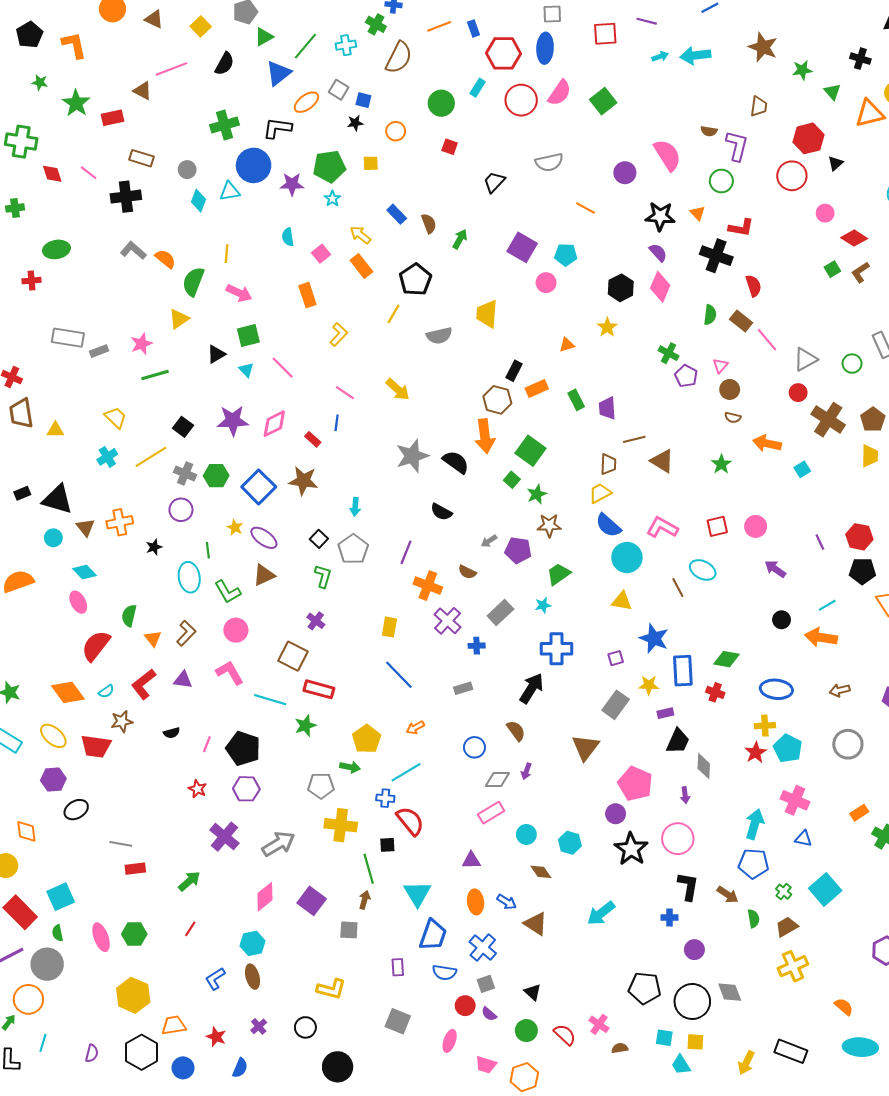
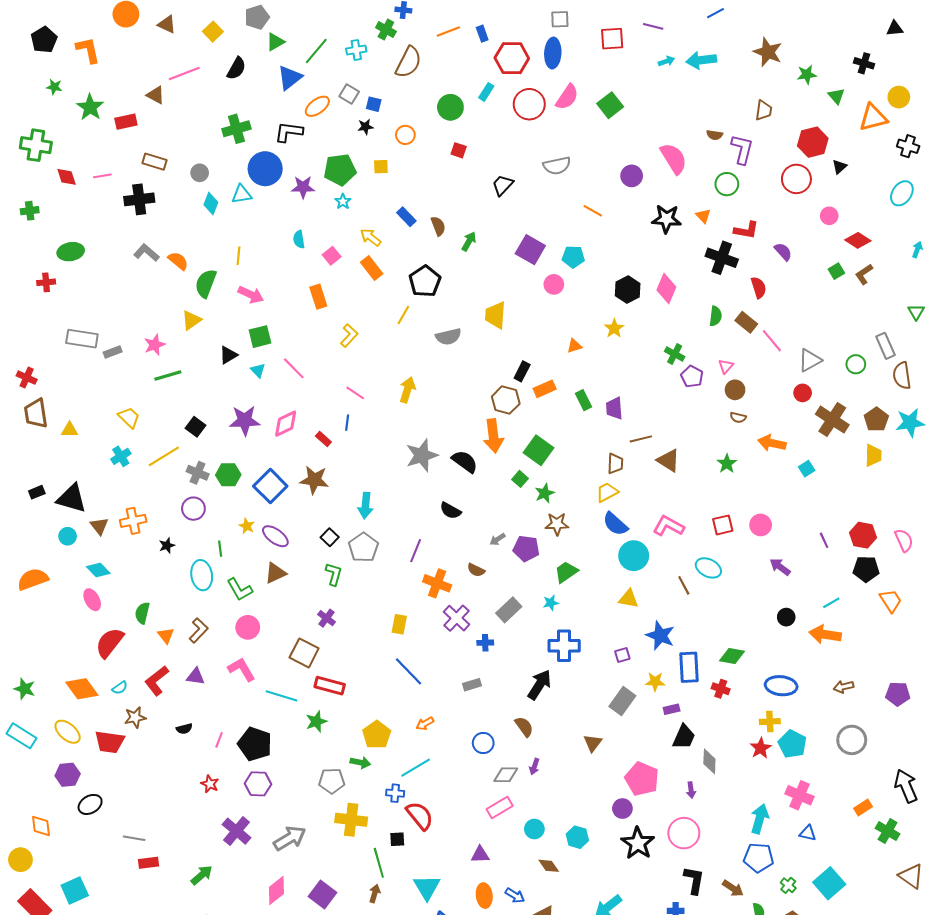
pink line: (89, 173) -> (102, 176), turned -48
purple semicircle: (658, 253) -> (783, 252), moved
yellow arrow: (398, 389) -> (407, 390), turned -115
cyan arrow: (355, 507) -> (365, 506), size x1.4
brown triangle: (585, 747) -> (593, 743), size x0.7

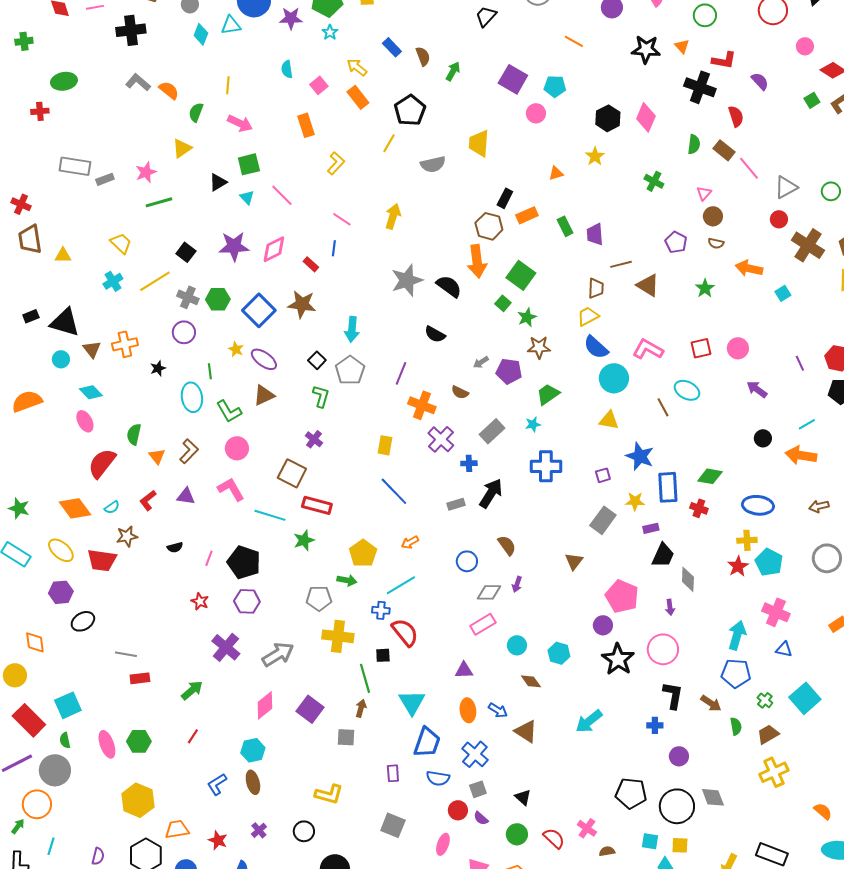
green semicircle: (206, 283) -> (196, 112), size x0.7
purple pentagon: (692, 377) -> (676, 242), moved
red L-shape: (157, 681) -> (148, 500), size x0.7
black arrow: (539, 685) -> (491, 493), moved

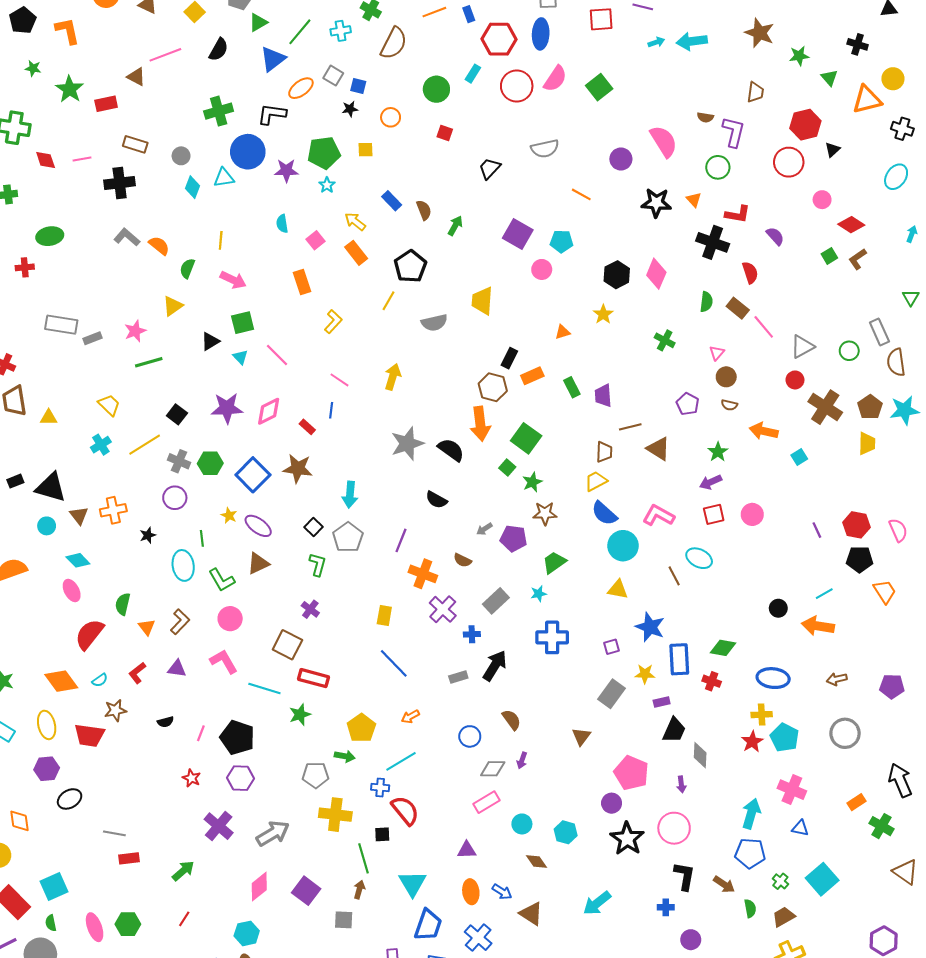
purple arrow: (757, 389) -> (711, 482), moved, turned -60
yellow ellipse: (61, 550) -> (47, 725), turned 36

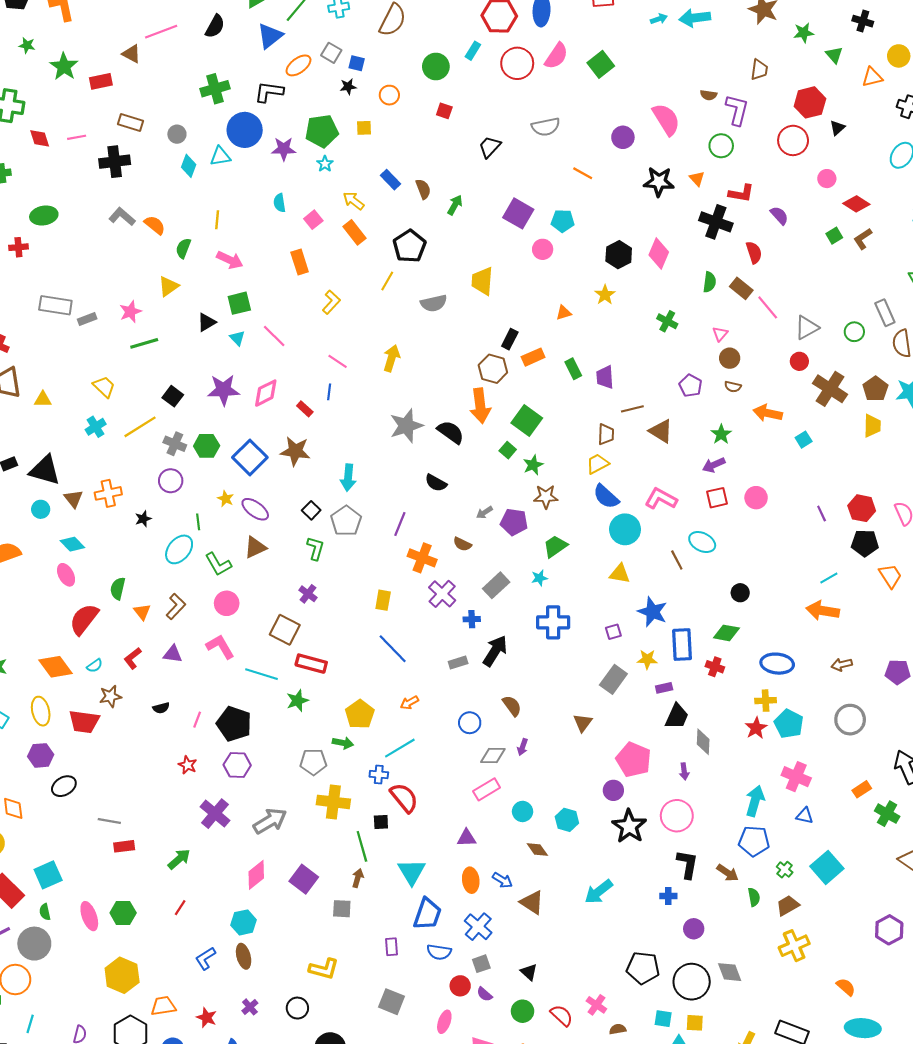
orange triangle: (867, 100) -> (872, 77), size x0.7
cyan ellipse: (183, 565) -> (179, 549), turned 48
black circle: (778, 608) -> (740, 593), moved

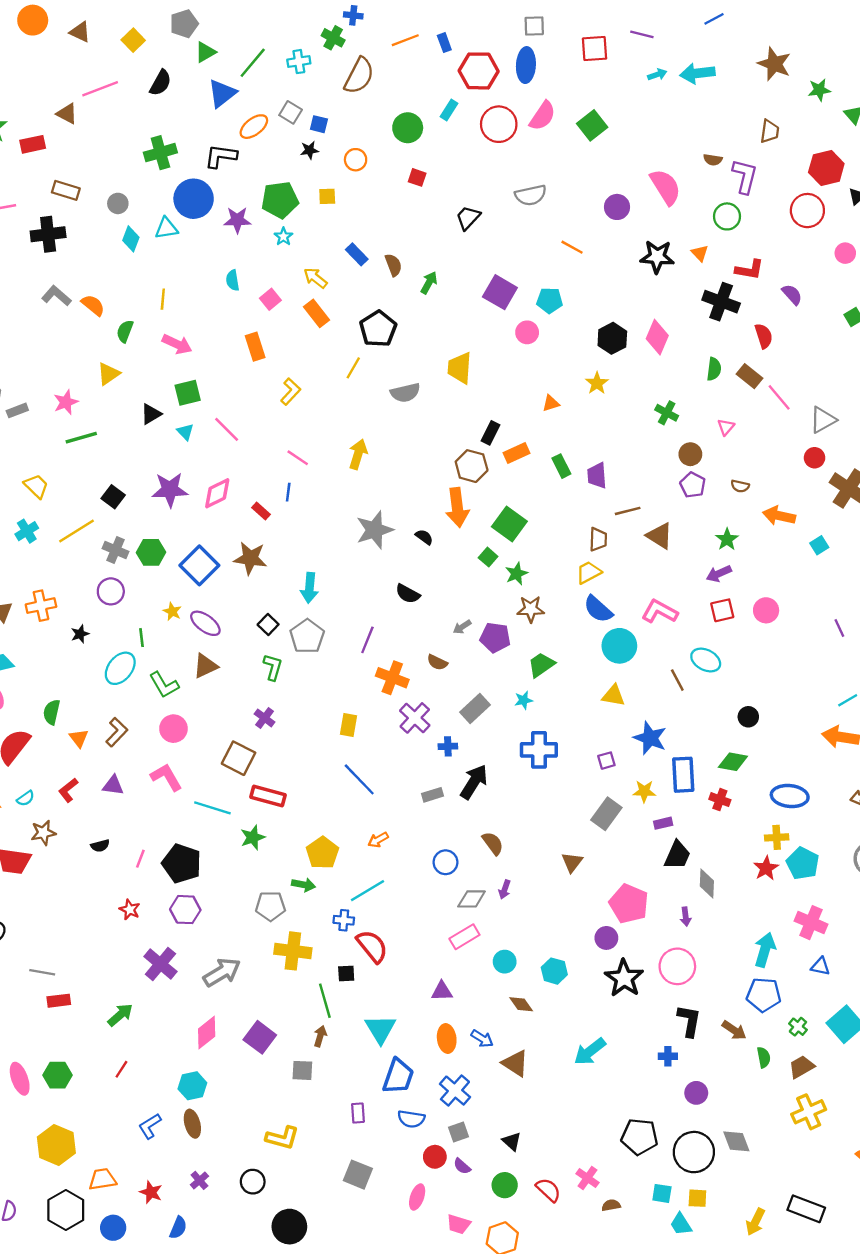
brown circle: (730, 358) -> (690, 454), moved
black semicircle: (451, 432) -> (424, 537), size x0.6

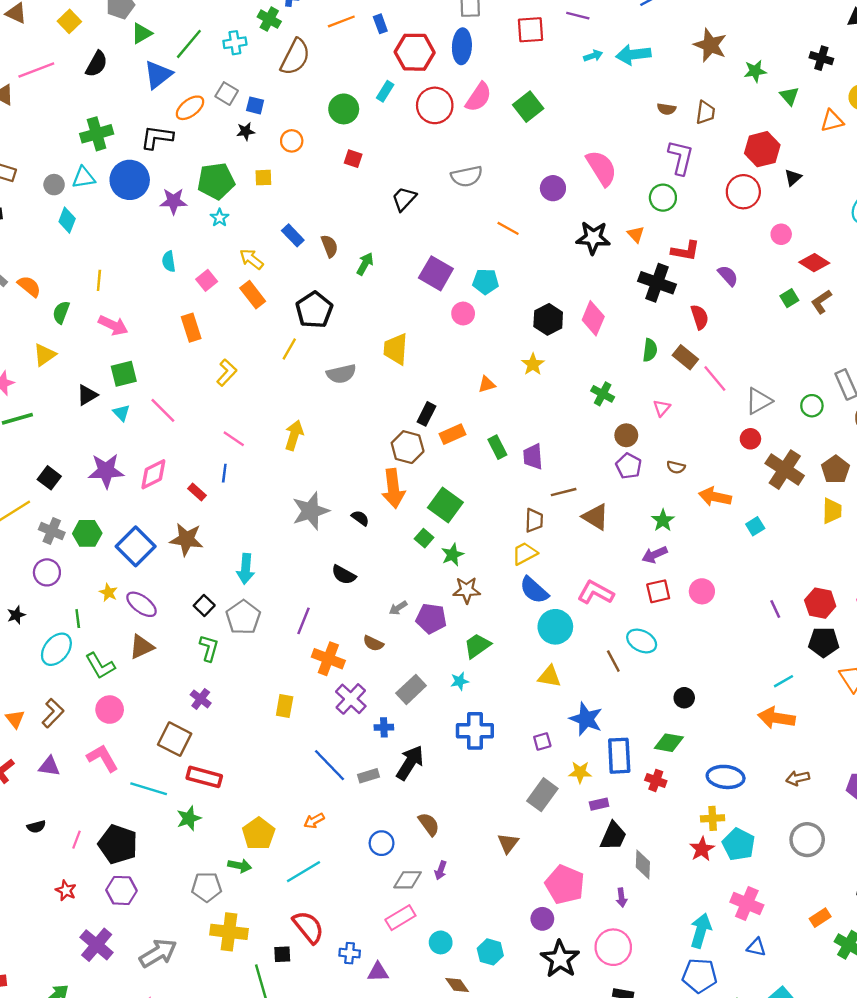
brown semicircle: (713, 160) -> (666, 109), moved
cyan triangle: (166, 228) -> (84, 178), moved
blue line: (359, 779) -> (330, 765), moved
blue cross: (344, 920) -> (350, 953), moved

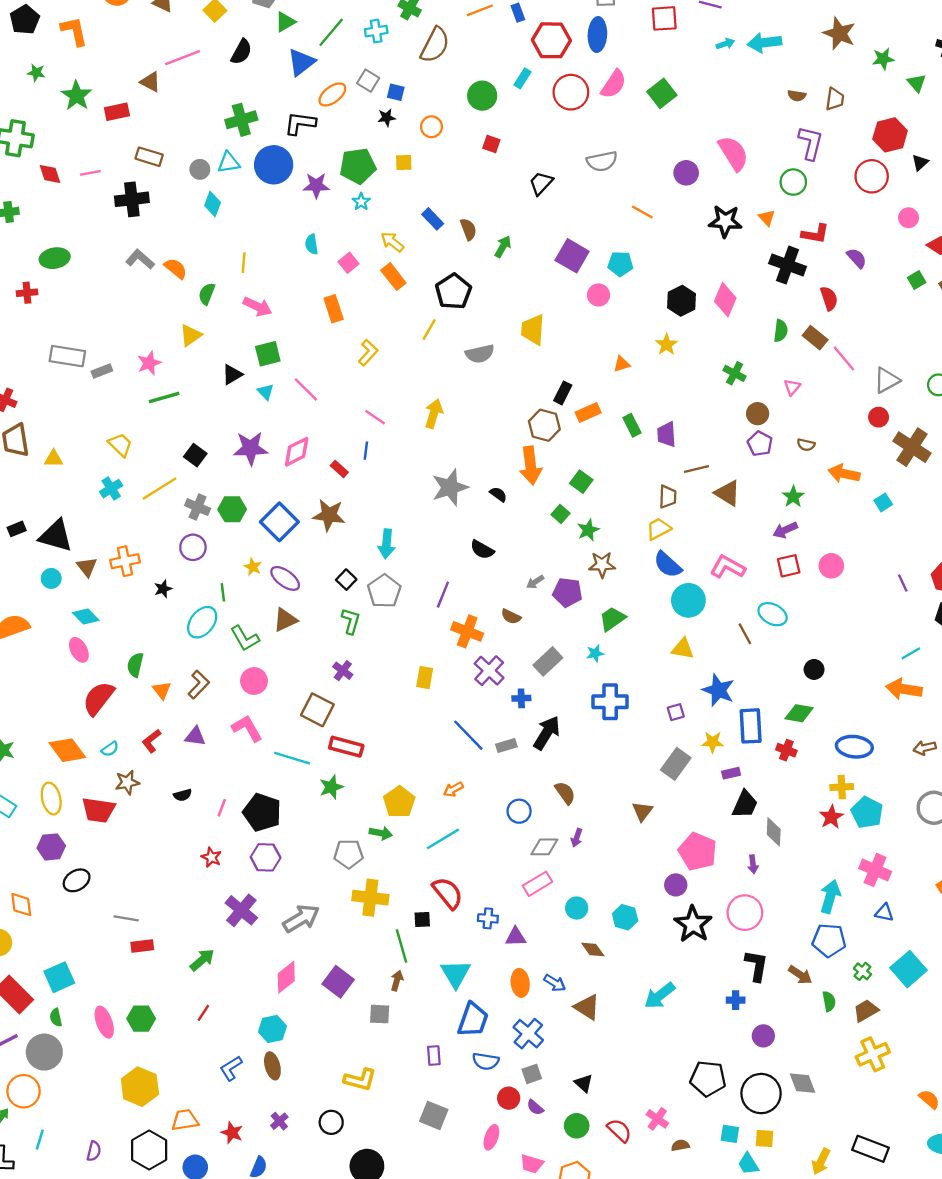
green square: (445, 505) -> (581, 482), size x0.7

